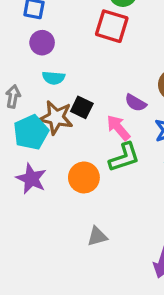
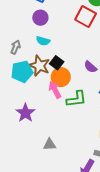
pink arrow: (118, 128) -> (55, 90), moved
orange circle: (84, 177) -> (61, 77), moved
purple star: (31, 179) -> (25, 113), moved

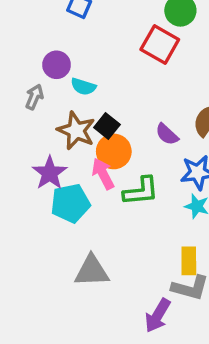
purple circle: (40, 18) -> (57, 65), moved
cyan pentagon: (22, 72) -> (70, 203), moved
purple star: (25, 113) -> (50, 173), moved
gray triangle: (49, 144) -> (92, 271), size x1.5

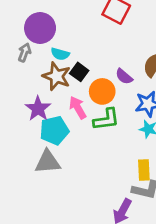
purple circle: (57, 65) -> (40, 28), size x1.5
cyan semicircle: (83, 87) -> (60, 54), moved
orange circle: (114, 151) -> (102, 91), moved
gray triangle: (92, 271) -> (48, 162), moved

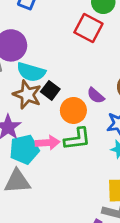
cyan semicircle: (60, 54) -> (31, 72), size x1.5
pink arrow: (78, 108) -> (48, 143), moved, turned 115

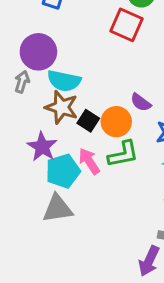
black square: (50, 90) -> (88, 121), moved
pink arrow: (48, 143) -> (89, 161), turned -115

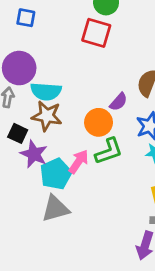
purple semicircle: (141, 102) -> (119, 102), turned -78
black square: (88, 121) -> (18, 133), moved
pink arrow: (89, 161) -> (79, 162), turned 75

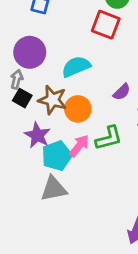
cyan semicircle: (46, 91) -> (76, 67), moved, turned 148
orange circle: (99, 122) -> (78, 109), moved
black square: (18, 133) -> (22, 98), moved

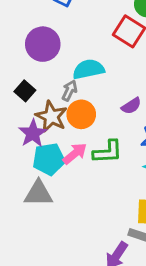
gray arrow: (17, 79) -> (69, 91), moved
brown star: (52, 100) -> (51, 116), moved

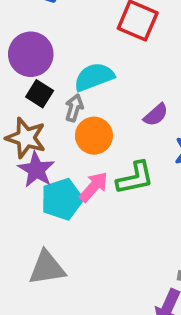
black square: (25, 91) -> (40, 94), moved
brown star: (51, 116) -> (26, 138), moved
gray triangle: (38, 193) -> (47, 268), moved

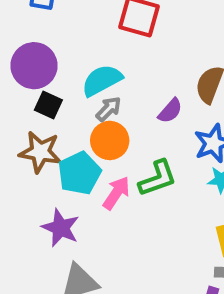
gray arrow: (74, 108) -> (109, 109), moved, turned 36
purple star: (36, 170) -> (61, 228), moved
cyan pentagon: (62, 199) -> (79, 173), moved

